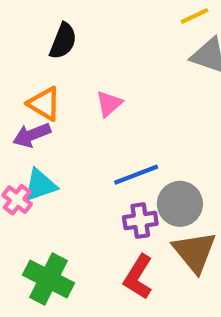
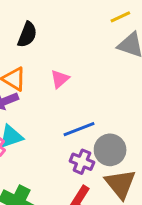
purple cross: (140, 221) -> (82, 162), turned 30

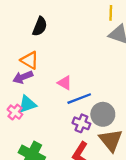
yellow line: (120, 17) -> (111, 13), turned -63
pink triangle: (60, 79) -> (65, 83), moved, turned -49

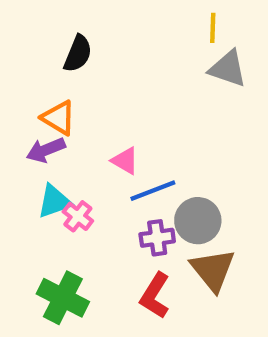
pink cross: (15, 112) -> (78, 216), moved
purple cross: (81, 123) -> (157, 238), turned -30

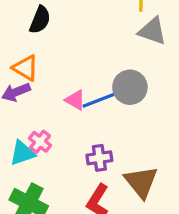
blue line: (153, 191) -> (99, 100), moved
cyan triangle: (54, 201) -> (22, 153), moved
gray circle: (198, 221) -> (130, 87), moved

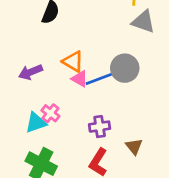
orange triangle: (26, 68) -> (73, 62), moved
brown triangle: (141, 182) -> (134, 146), size x0.6

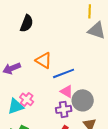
gray circle: (125, 68) -> (83, 100), moved
pink triangle: (80, 79) -> (67, 91), moved

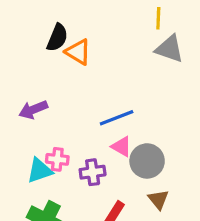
orange triangle: (44, 60) -> (78, 52), moved
pink cross: (27, 99) -> (57, 159), turned -32
purple cross: (64, 109) -> (93, 172), moved

